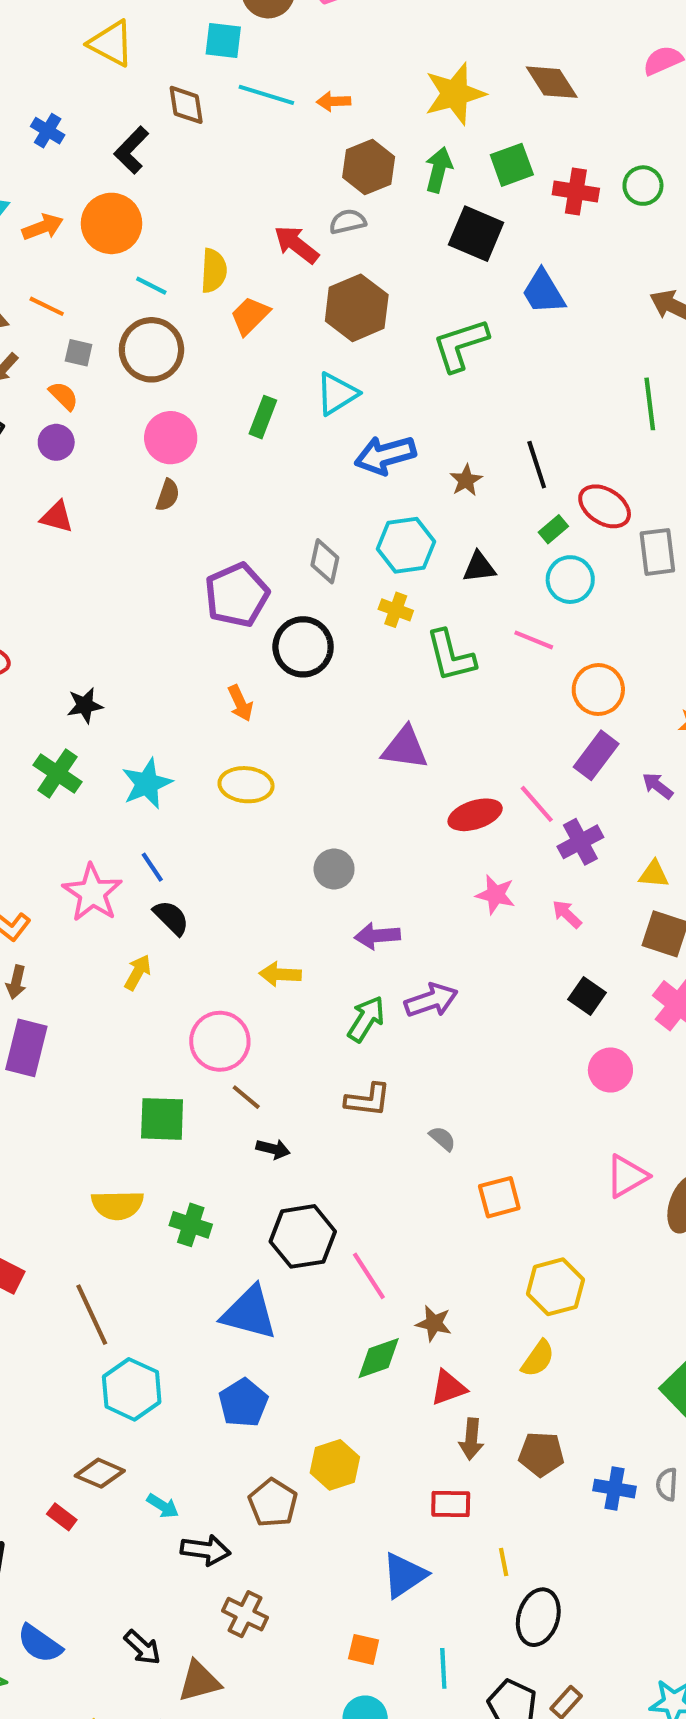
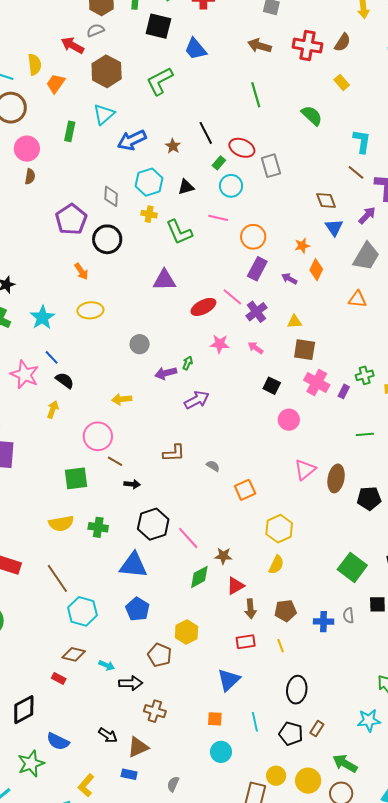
green arrow: (366, 1019) -> (188, 363), moved, size x0.6
yellow line: (504, 1562) -> (281, 646), moved

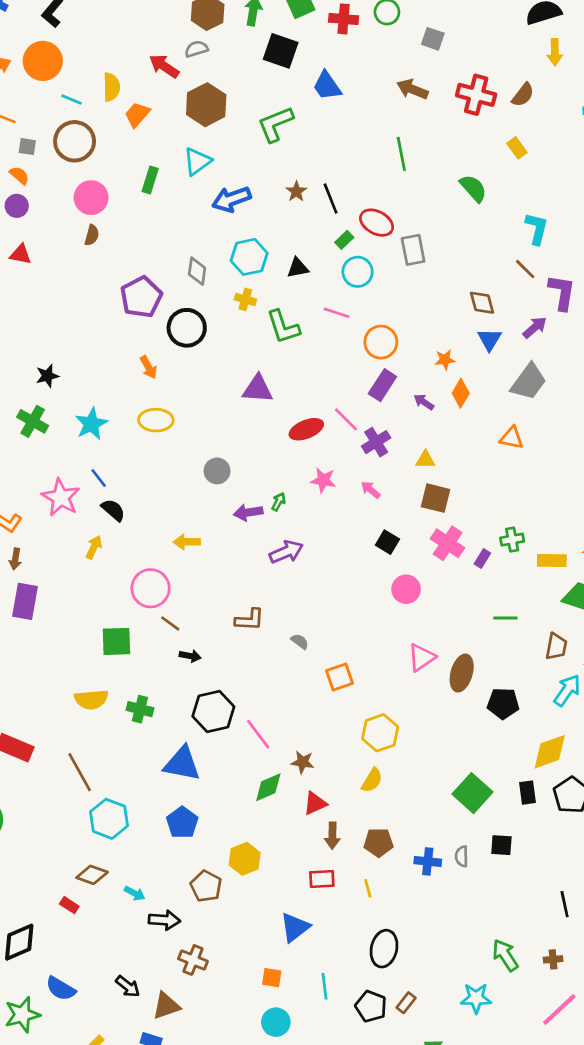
brown star: (173, 146) -> (296, 191), moved

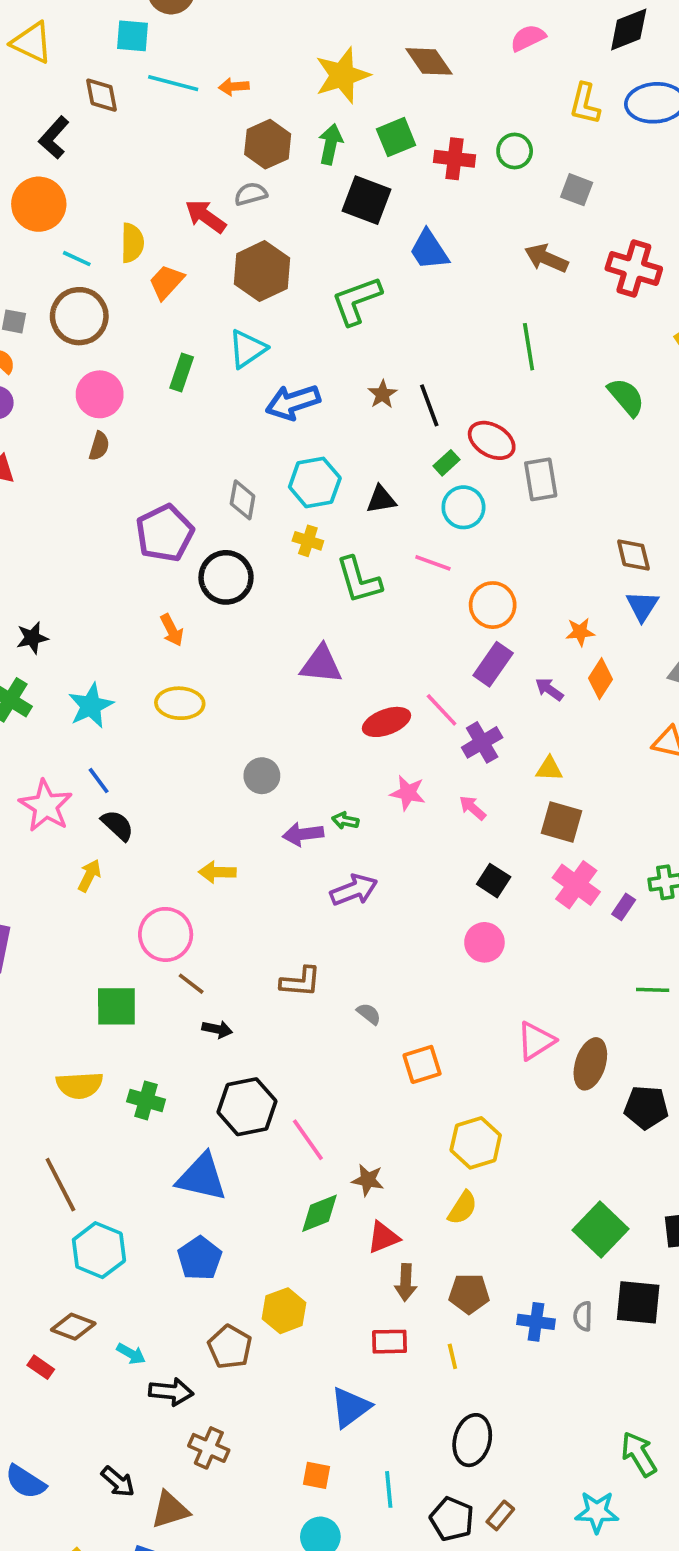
green arrow: (279, 502) -> (345, 821), turned -108
pink circle: (406, 589) -> (484, 942), moved
black square: (501, 845) -> (638, 1302), size x1.5

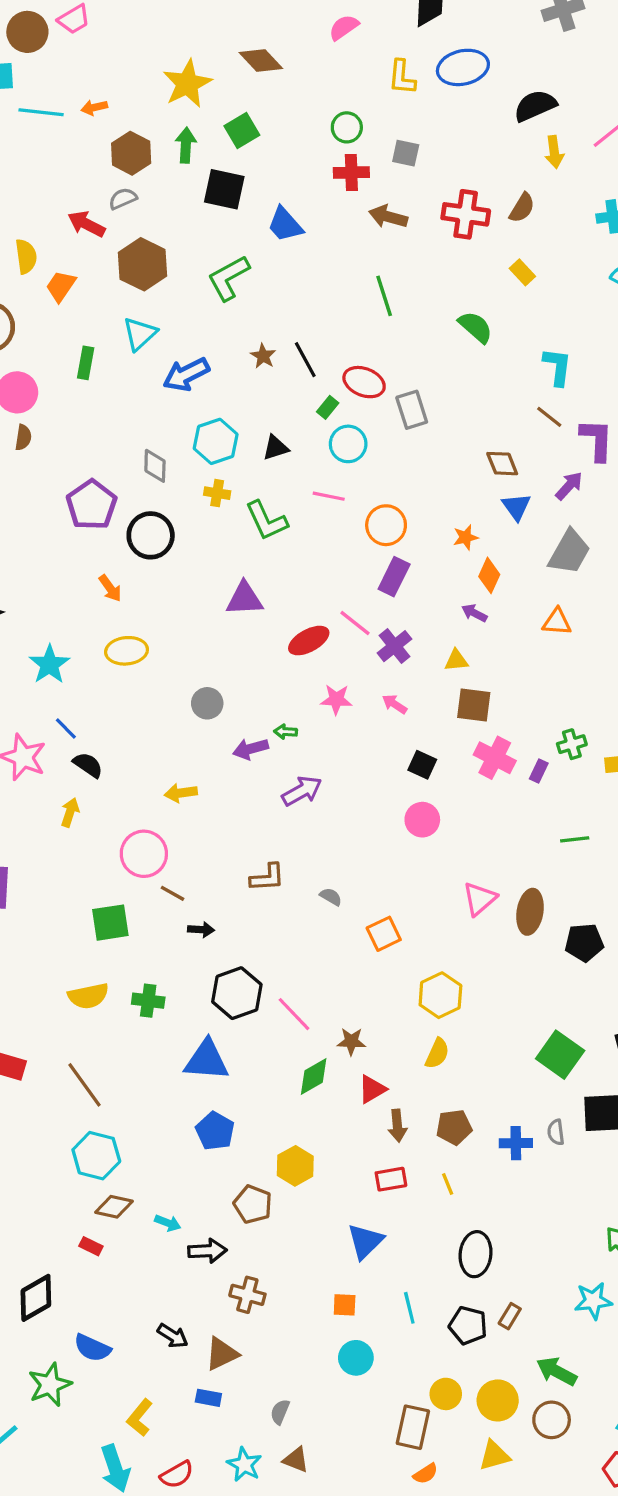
red cross: (455, 159) -> (351, 172), moved
purple arrow: (549, 689) -> (474, 613), moved
cyan hexagon: (99, 1250) -> (96, 1156), moved

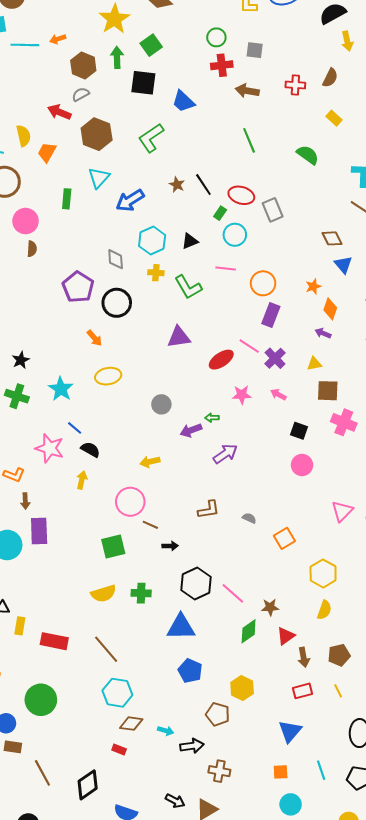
red cross: (466, 214) -> (295, 85), size x0.7

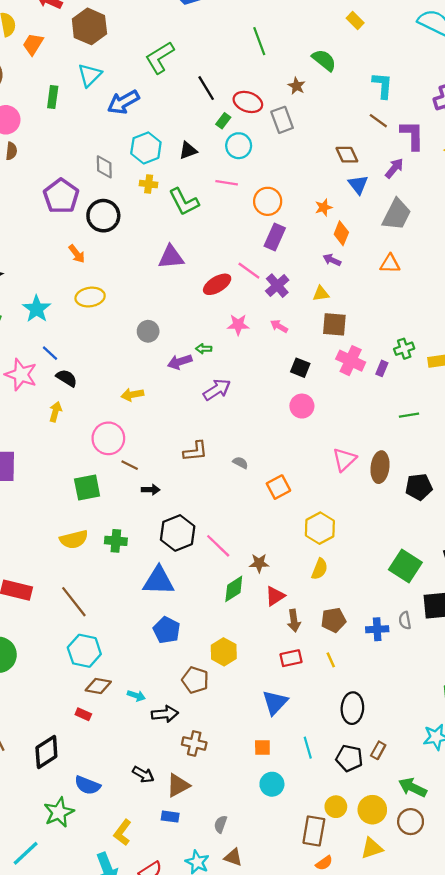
green L-shape: (151, 138) -> (160, 57), moved
brown star: (177, 185) -> (297, 86), moved

